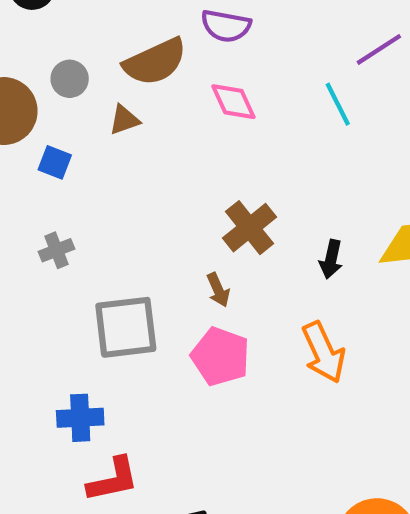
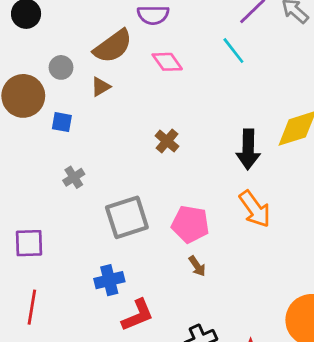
brown cross: (250, 228) -> (167, 141), moved, size x0.7
black arrow: (331, 259) -> (248, 149), size x1.6
brown arrow: (218, 290) -> (197, 266), moved

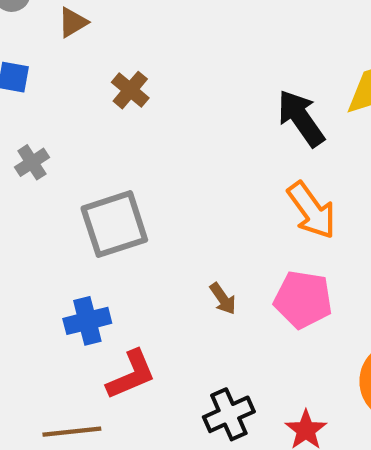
brown cross: (167, 141) -> (130, 90), moved
black arrow: (248, 149) -> (301, 118), turned 144
pink pentagon: (190, 224) -> (303, 299), moved

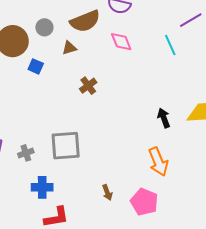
black arrow: (301, 118) -> (164, 118), size x0.7
gray cross: (32, 162) -> (26, 153), moved

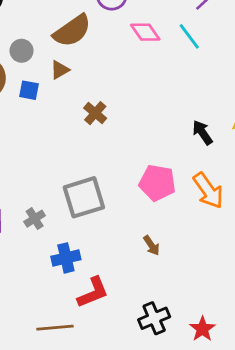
pink diamond: (121, 42) -> (145, 32), moved
blue square: (36, 66) -> (29, 90), moved
pink pentagon: (144, 202) -> (157, 183), moved

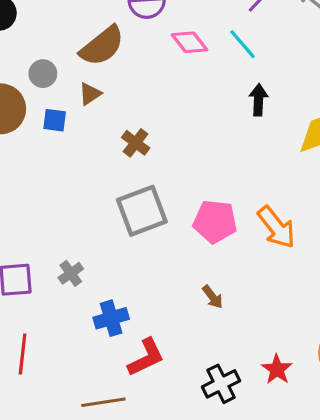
black arrow: (202, 133) -> (258, 100), moved, turned 40
gray square: (84, 197) -> (142, 211), moved
red star: (202, 329) -> (277, 369), moved

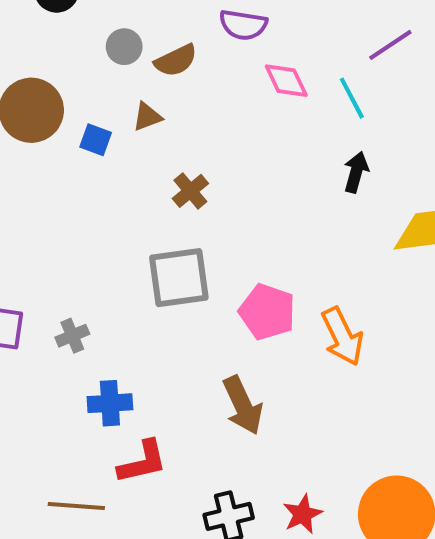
brown semicircle: (102, 46) -> (176, 60), size x0.7
gray circle: (43, 74) -> (124, 47), moved
brown arrow: (213, 297) -> (243, 405), size x1.8

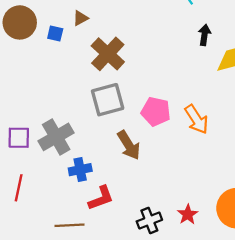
black arrow: (356, 172) -> (204, 35), moved
brown cross: (190, 191) -> (108, 54), size x1.8
gray cross: (72, 336) -> (56, 137), size x2.0
brown arrow: (243, 405) -> (129, 145), moved

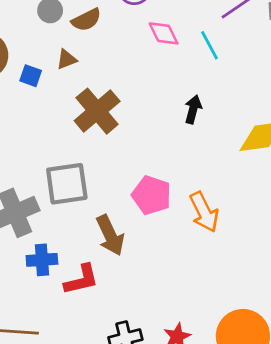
black arrow: (204, 35) -> (193, 109), moved
gray square: (108, 100) -> (67, 184), moved
red L-shape: (101, 198) -> (81, 280), moved

